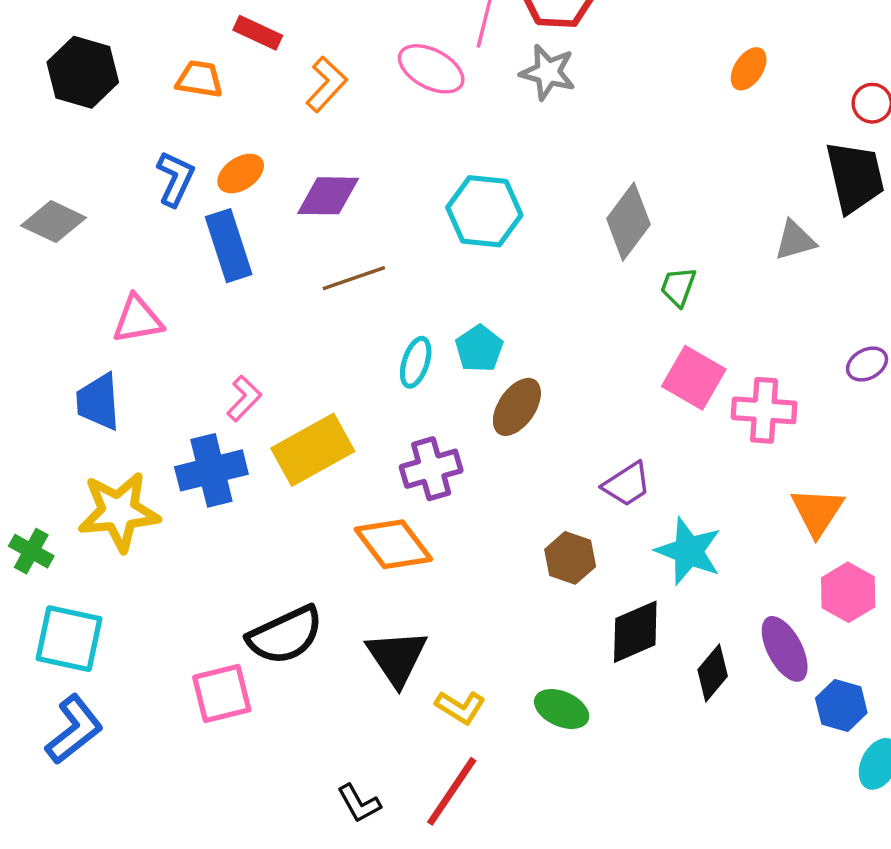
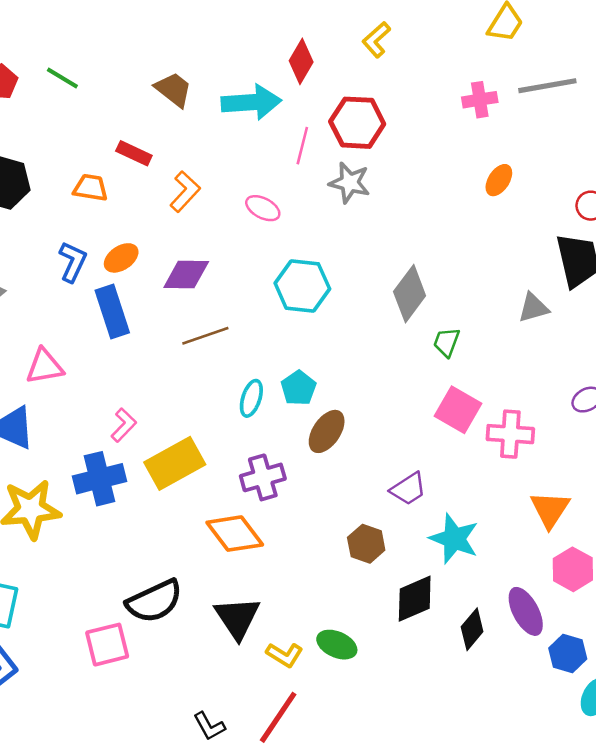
pink ellipse: (431, 69) -> (263, 208), moved, size x0.7
green ellipse: (562, 709) -> (337, 645), moved

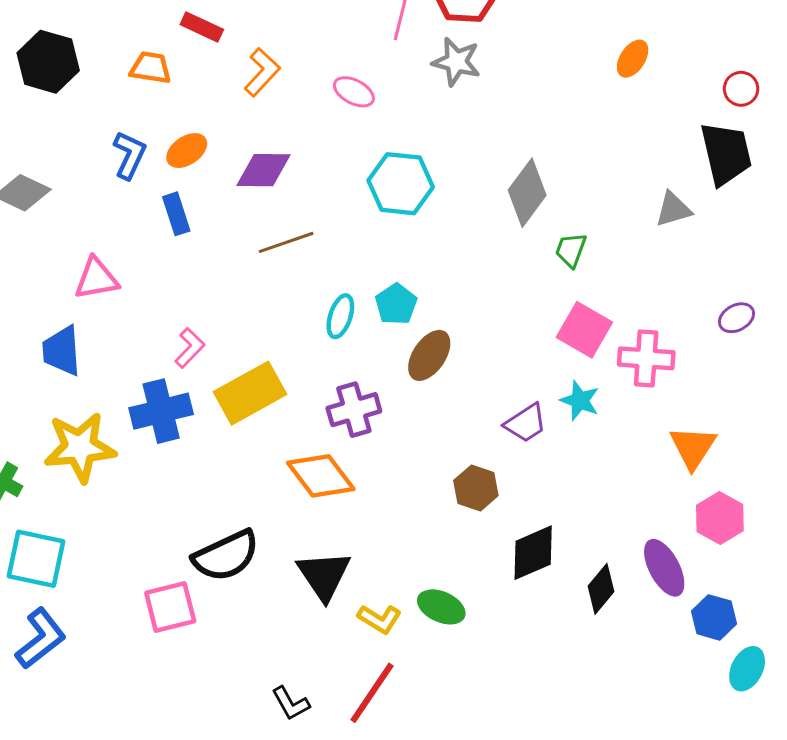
blue rectangle: (112, 312) -> (176, 214), size x0.7
cyan star: (454, 539) -> (580, 401), moved, size x0.7

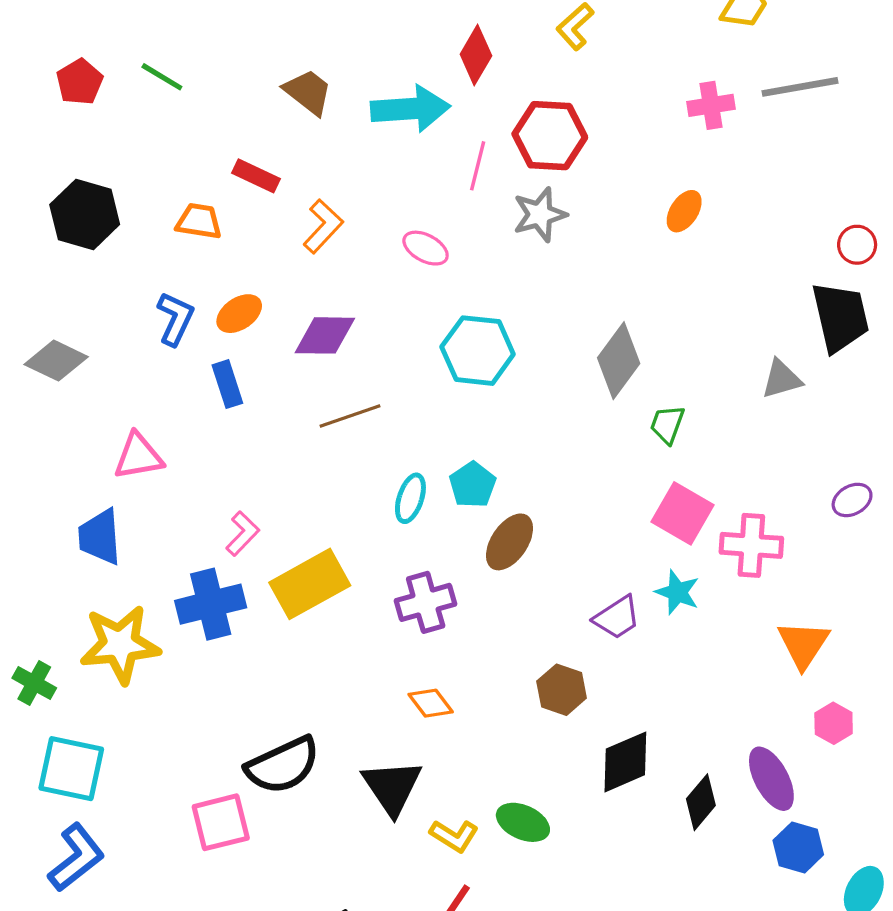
orange ellipse: (633, 59) -> (684, 211), moved
gray star: (456, 62) -> (540, 215), turned -30
orange diamond: (321, 476) -> (431, 703), moved, size x0.6
pink hexagon: (720, 518) -> (834, 723), size x0.7
blue hexagon: (714, 617) -> (798, 848), moved

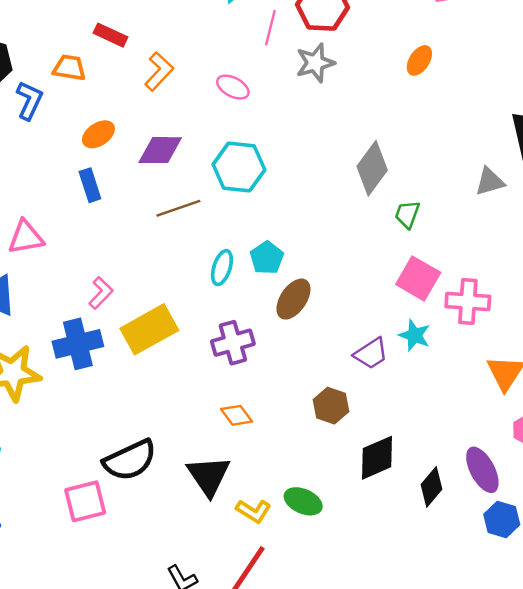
blue L-shape: (175, 319) -> (29, 100), moved
cyan hexagon: (478, 351) -> (239, 167), moved

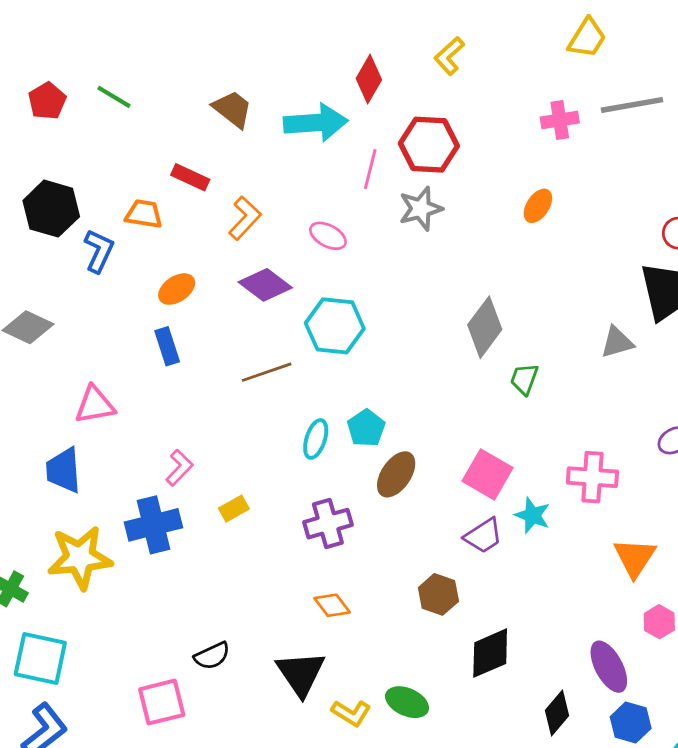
purple diamond: (160, 150) -> (265, 285), moved, turned 36
pink square: (418, 278) -> (487, 474), moved
yellow rectangle: (149, 329) -> (234, 509), size x0.5
black semicircle: (130, 460) -> (212, 656), size x0.6
black diamond: (432, 487) -> (557, 713), moved

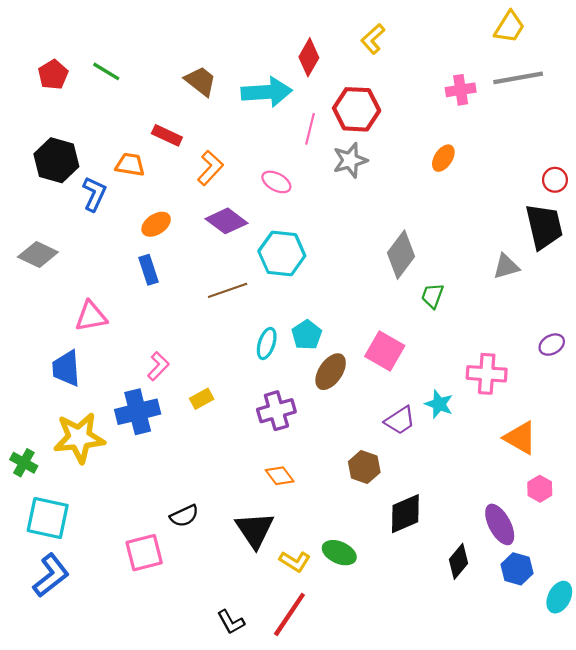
yellow trapezoid: (587, 38) -> (509, 27), moved
pink square: (487, 474) -> (385, 351), moved
orange triangle: (635, 558) -> (520, 438), turned -33

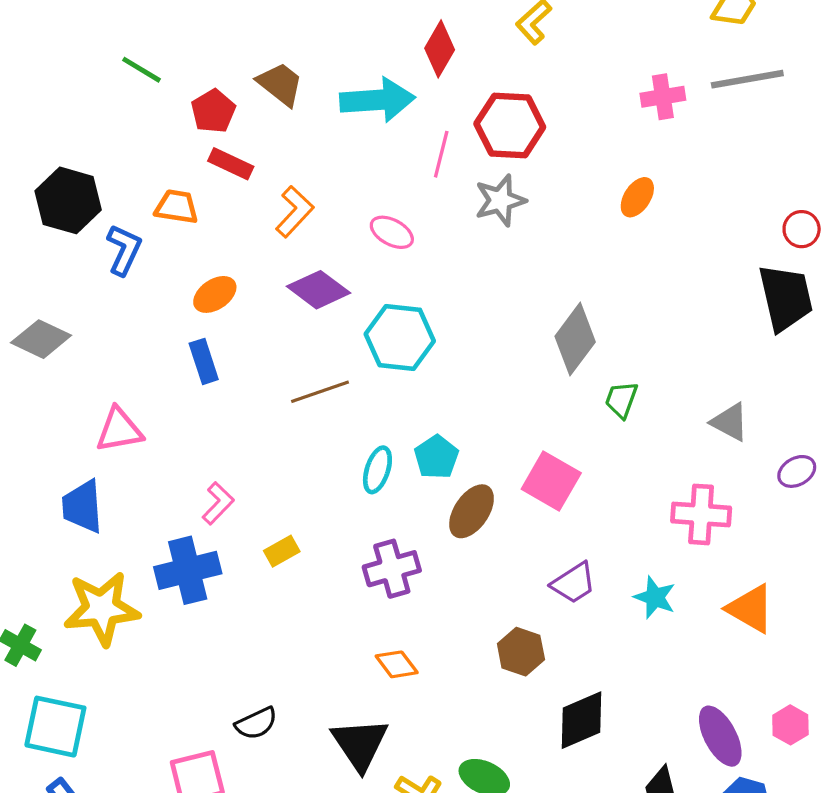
red pentagon: (53, 75) -> (213, 111), moved
gray triangle: (506, 267) -> (730, 422), moved, turned 44
cyan star: (439, 404) -> (655, 597), moved
pink hexagon: (540, 489) -> (790, 725), moved

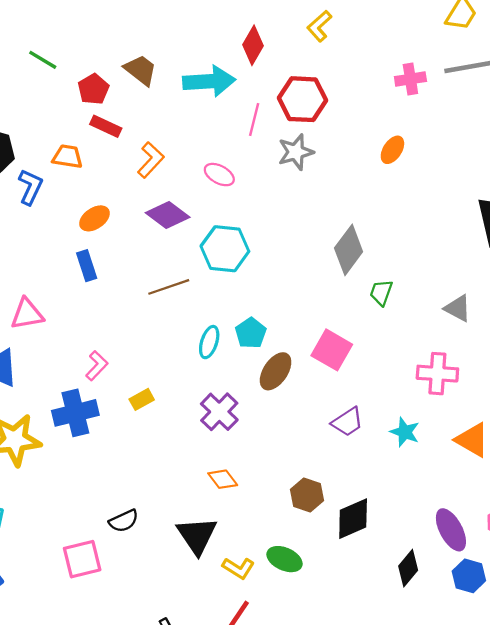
purple cross: (392, 569) -> (219, 412), turned -30
brown hexagon: (521, 652) -> (307, 495), moved

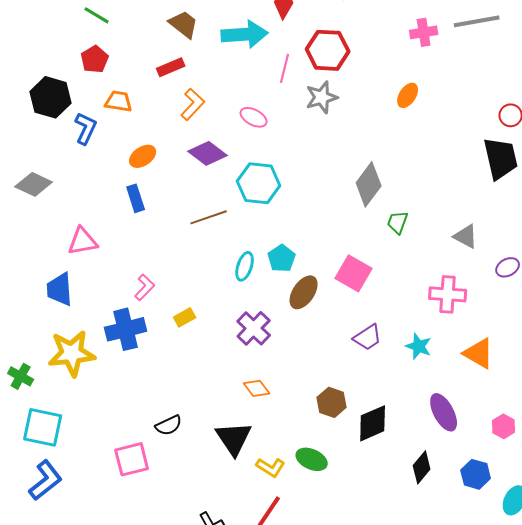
red pentagon: (93, 89) -> (95, 59), moved
red rectangle: (106, 126) -> (171, 67), moved, turned -48
purple ellipse: (451, 530) -> (444, 412), moved

